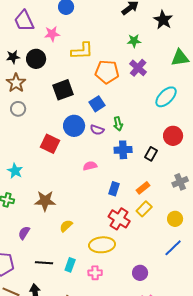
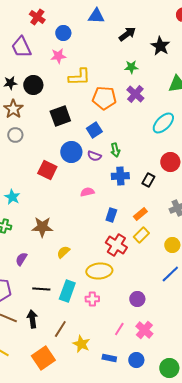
pink star: (52, 34) -> (58, 56), moved
cyan rectangle: (70, 265) -> (67, 291), size x1.5

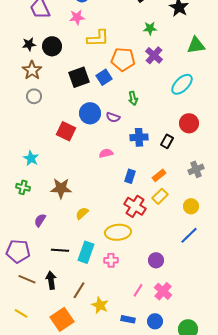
blue square: (94, 130) -> (104, 77), moved
green arrow: (115, 150) -> (133, 98), moved

